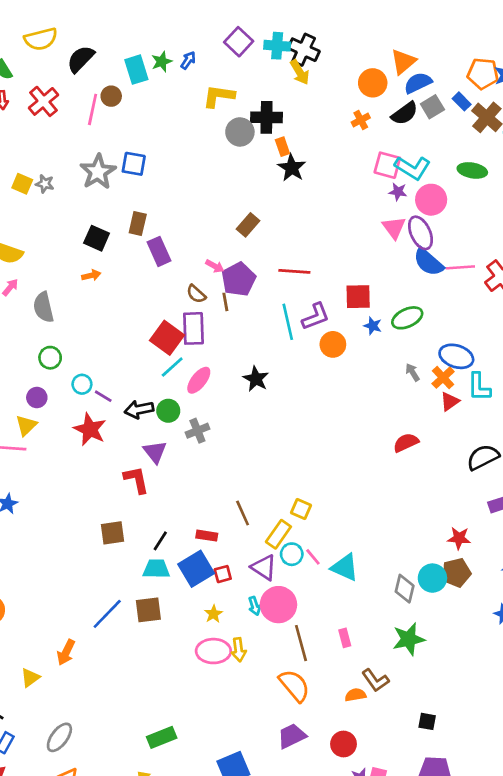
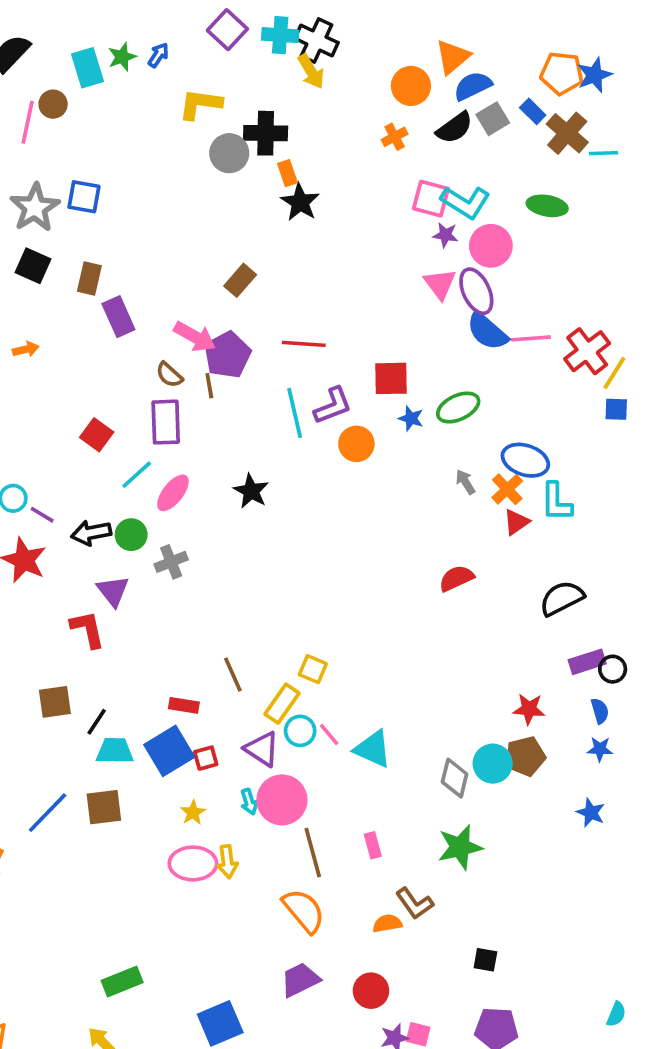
black square: (97, 238) -> (33, 266), moved
pink arrow: (215, 266) -> (195, 337), size x1.6
red square: (167, 338) -> (97, 435), moved, size x0.7
black line: (160, 541) -> (97, 722), moved

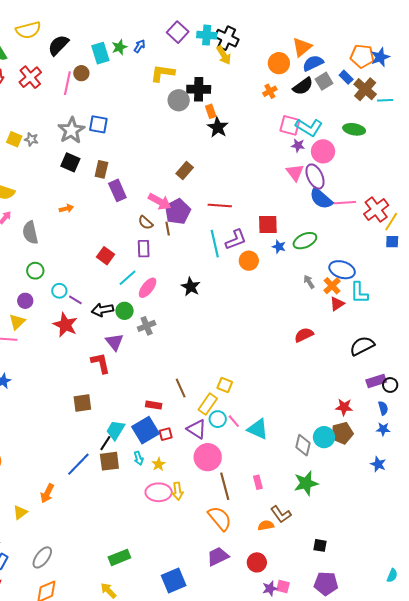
purple rectangle: (166, 422) -> (144, 249), size x0.7
black line: (97, 722) -> (105, 443), moved
cyan trapezoid: (115, 751) -> (115, 430), turned -60
cyan arrow: (249, 802) -> (139, 458), moved

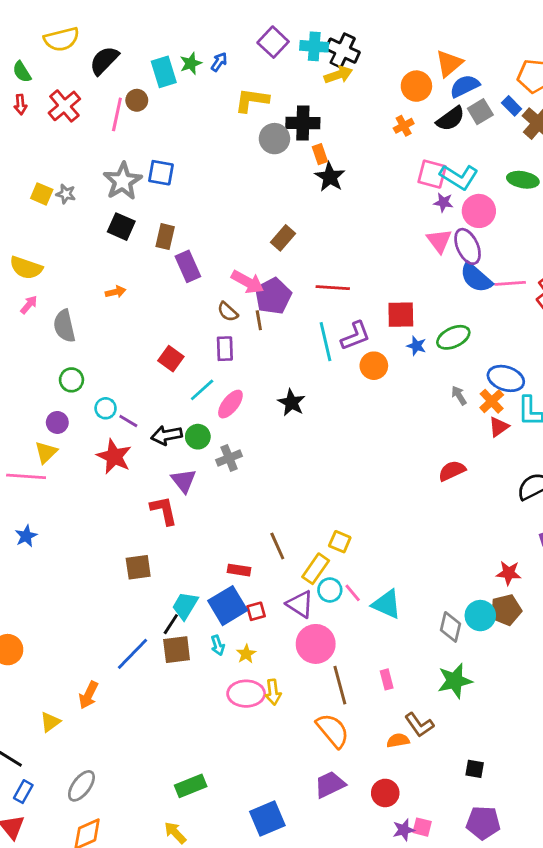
yellow arrow: (224, 55) -> (338, 75), turned -78

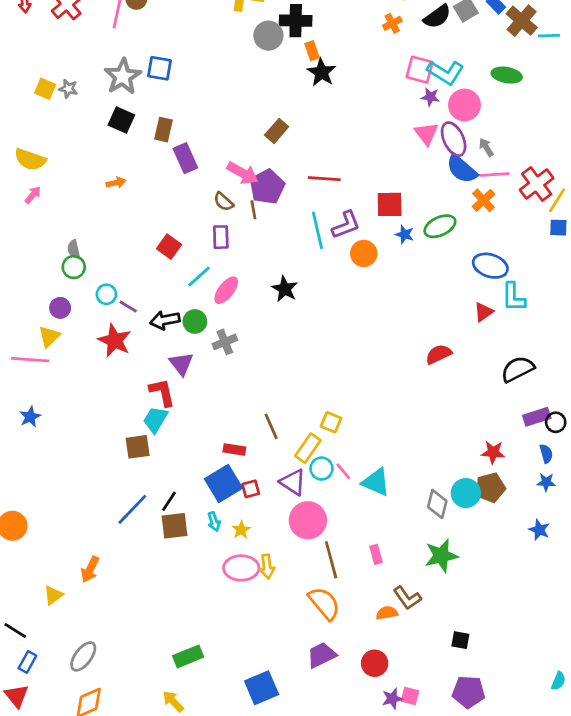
gray semicircle: (64, 326) -> (74, 249), moved, size x0.6
gray arrow: (459, 396) -> (486, 147), moved
orange cross: (492, 401) -> (484, 200), moved
cyan trapezoid: (185, 606) -> (155, 420), moved
blue line: (133, 654) -> (132, 509), moved

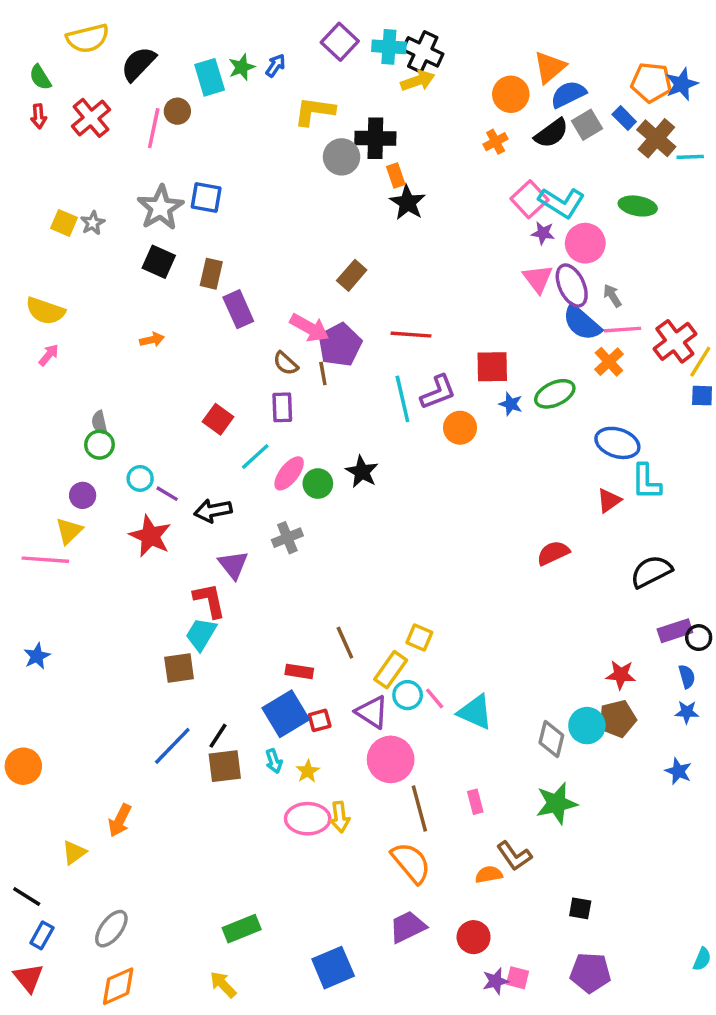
pink square: (420, 70) -> (529, 199), turned 32
gray star: (68, 89) -> (93, 223), turned 30
green circle: (195, 322) -> (318, 484), moved
blue star: (30, 417) -> (37, 656), moved

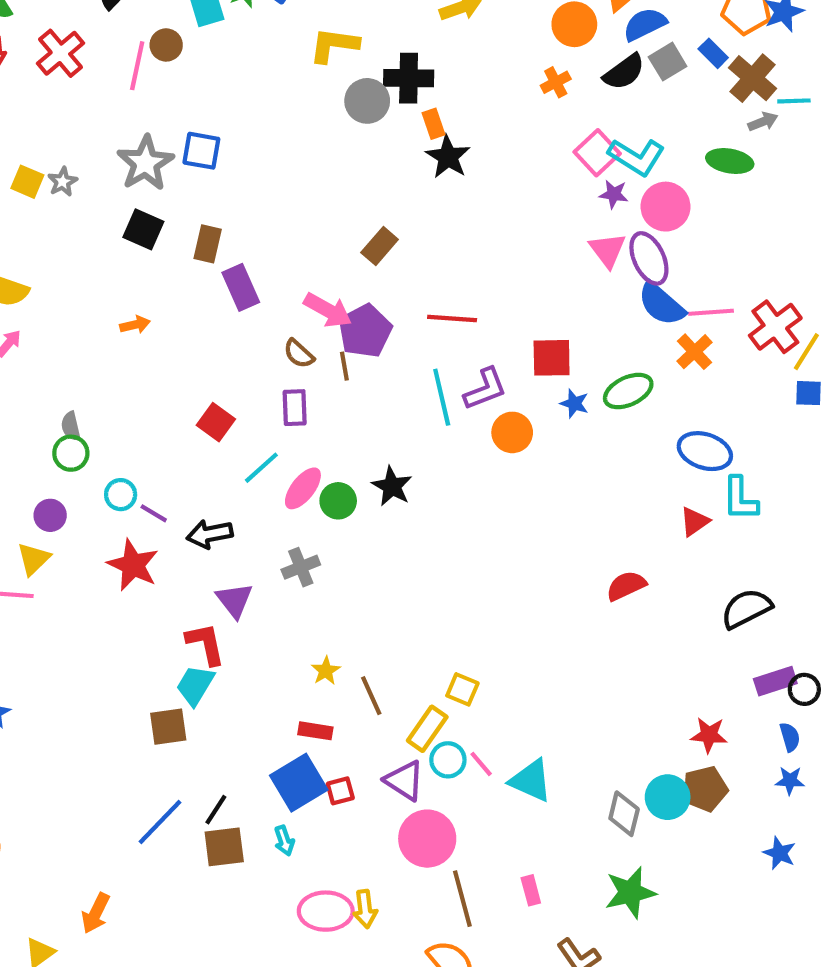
gray arrow: (612, 296) -> (763, 122), moved, turned 100
yellow star: (308, 771) -> (326, 671), moved

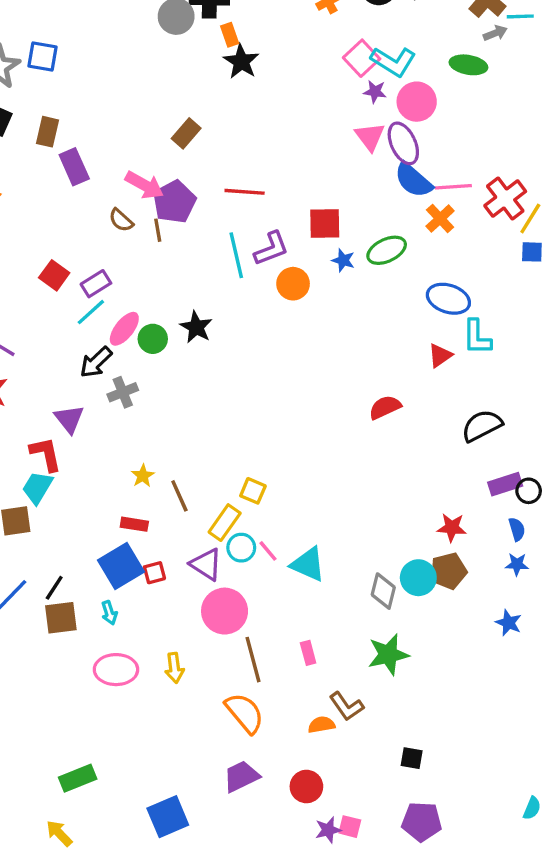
purple rectangle: (295, 408) -> (96, 284), moved, turned 60
black arrow: (210, 534) -> (96, 362), moved, turned -33
pink ellipse: (326, 911) -> (116, 670), moved

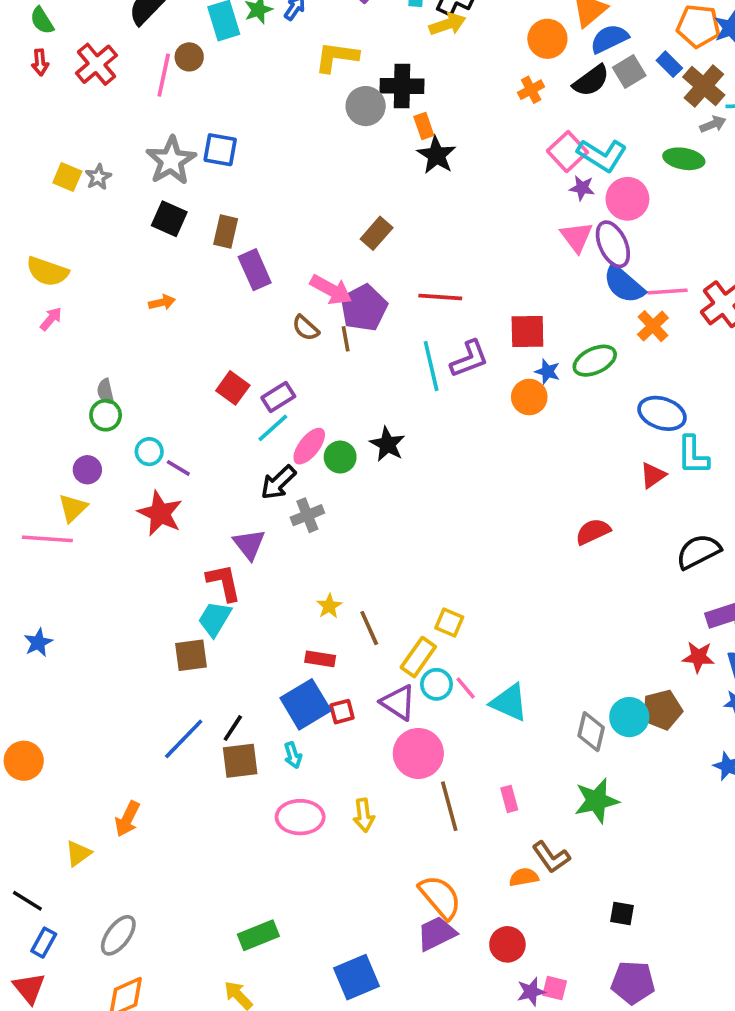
orange circle: (293, 284) -> (529, 397), moved
red star: (452, 528) -> (698, 657), moved
orange semicircle: (245, 713) -> (440, 897), moved

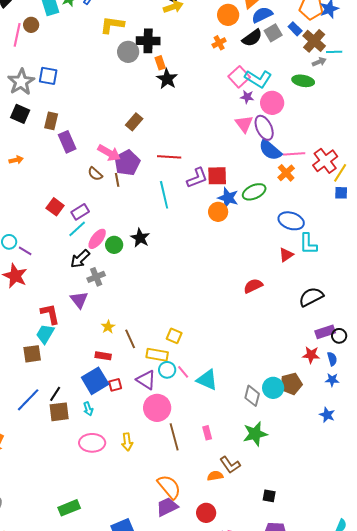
purple L-shape: (469, 359) -> (197, 178), moved
blue star: (547, 372) -> (228, 198), size x1.5
purple triangle: (249, 544) -> (79, 300), moved
yellow rectangle: (418, 657) -> (157, 355), turned 65

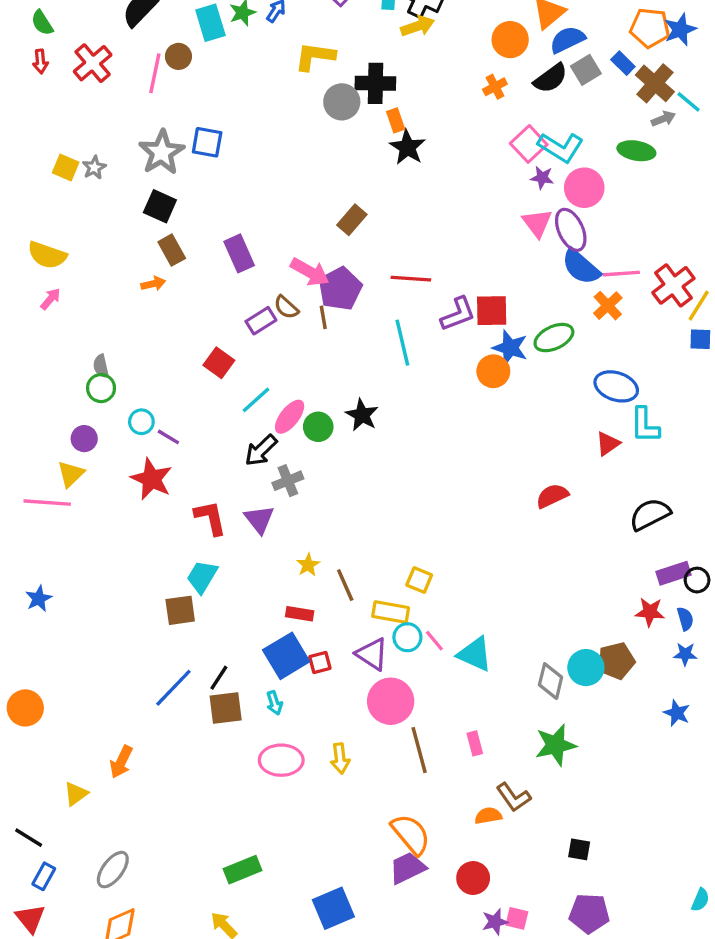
cyan line: (334, 52) -> (689, 102), turned 42
brown rectangle: (51, 121) -> (172, 250), moved, turned -42
purple rectangle: (80, 212) -> (261, 321), moved
red L-shape: (50, 314) -> (210, 518), moved

